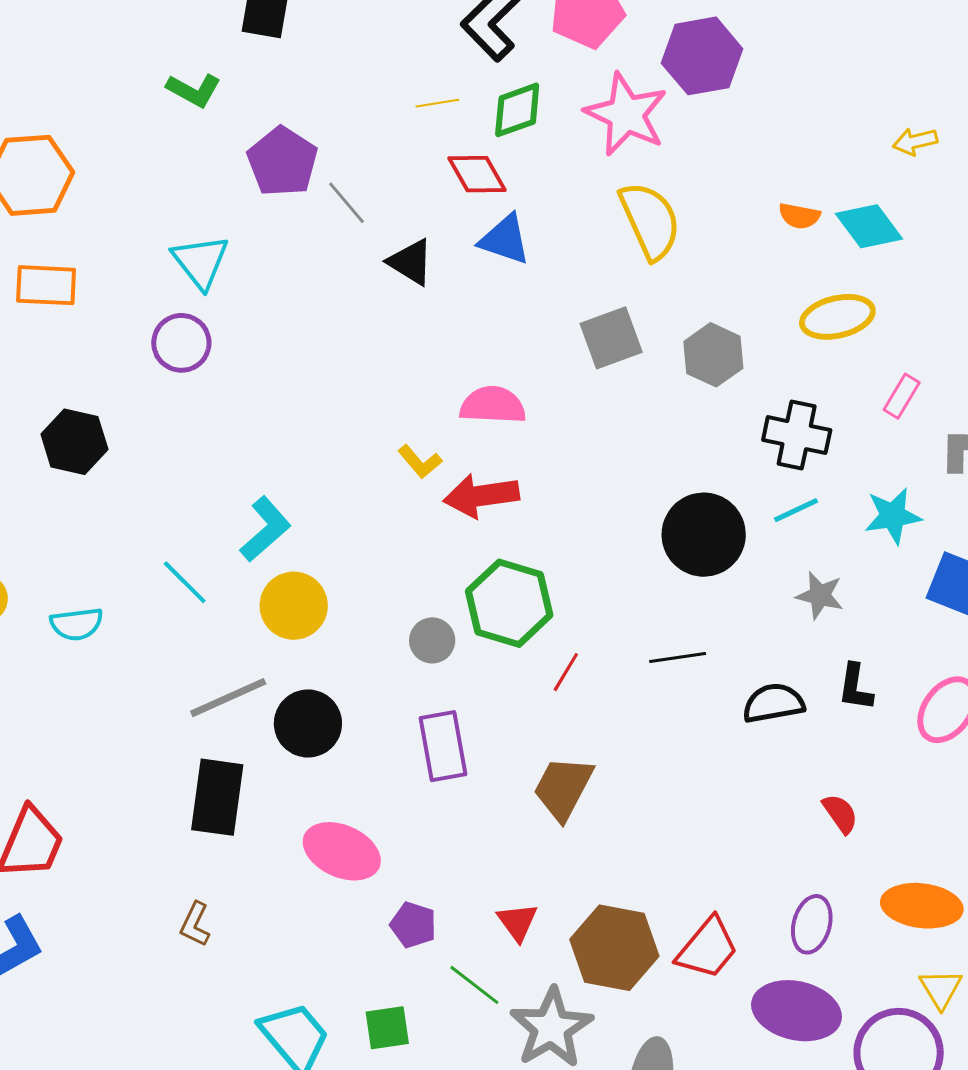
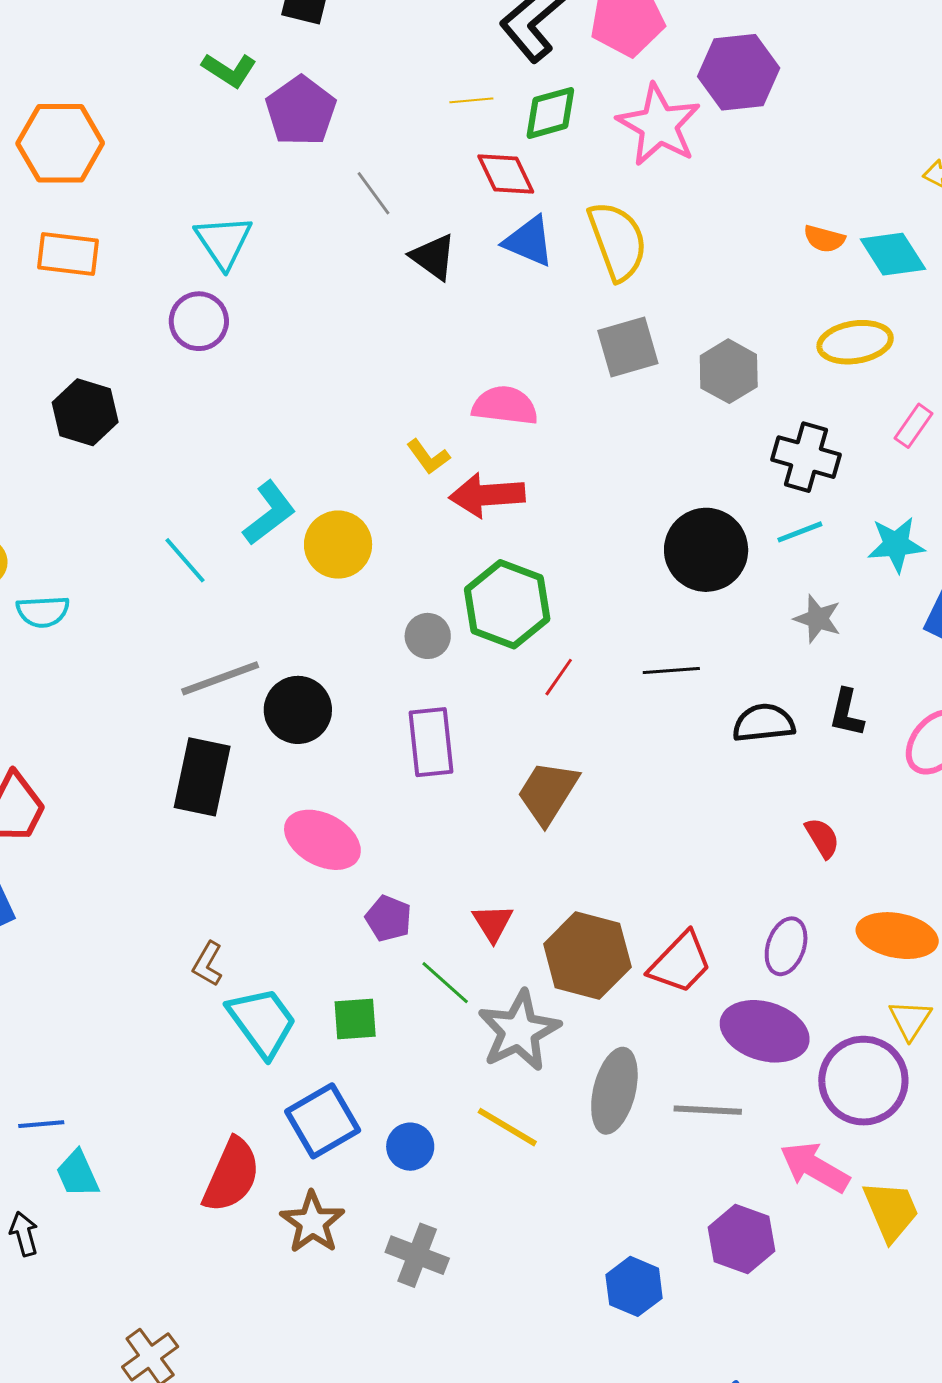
purple pentagon: (282, 162) -> (301, 111), moved
yellow semicircle: (650, 221) -> (618, 241), moved
yellow circle: (294, 606) -> (338, 545), moved
cyan semicircle: (77, 624) -> (43, 612), moved
brown L-shape: (195, 924) -> (208, 964), moved

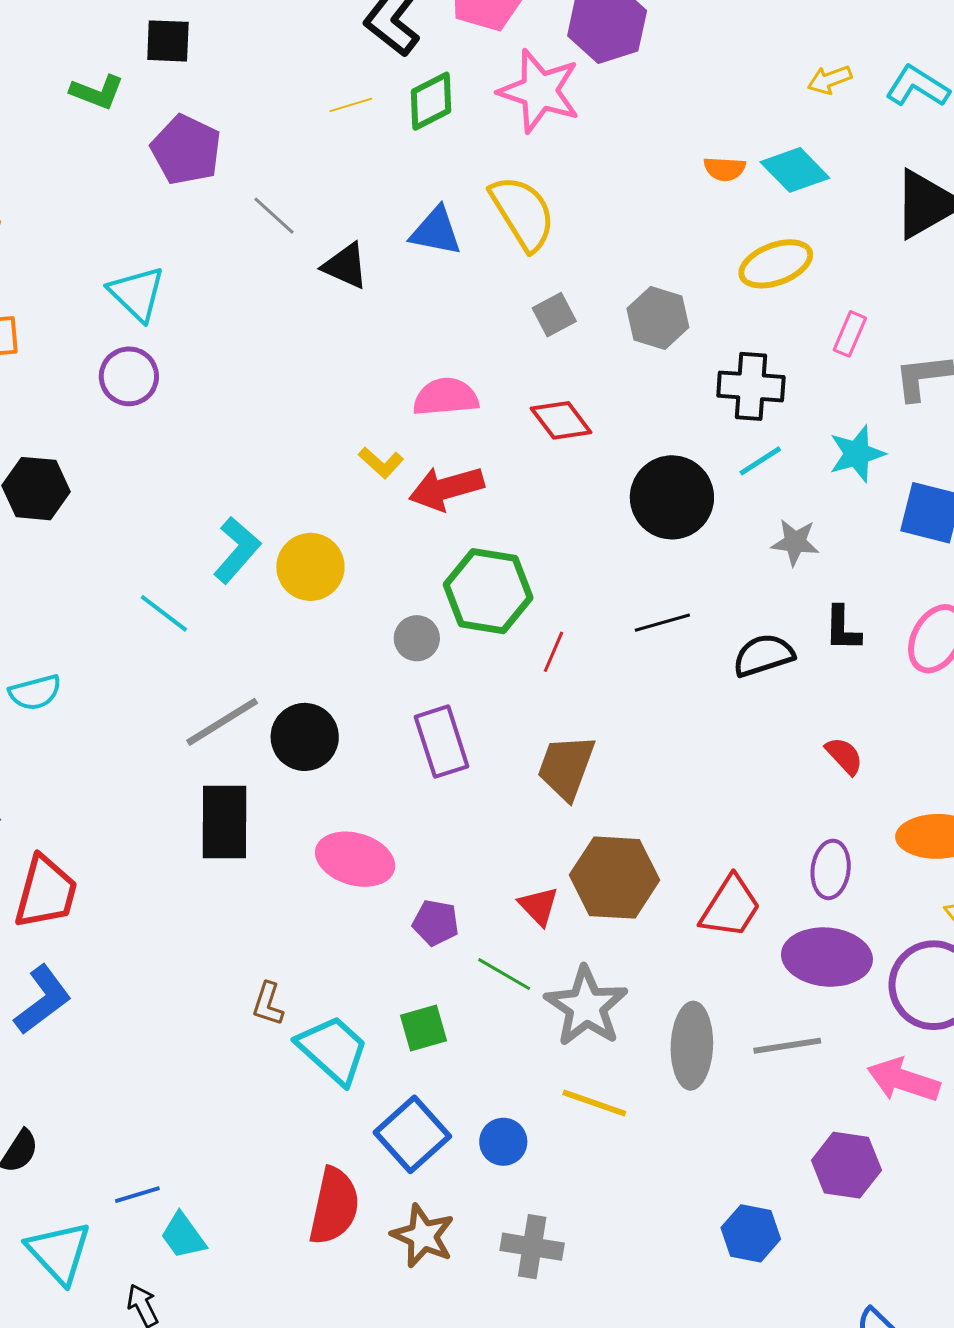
green L-shape: (229, 70) -> (97, 92), moved
red diamond: (506, 174) -> (561, 420), moved
gray square: (628, 347) -> (554, 315), size x0.7
brown hexagon: (587, 955) -> (615, 878), moved

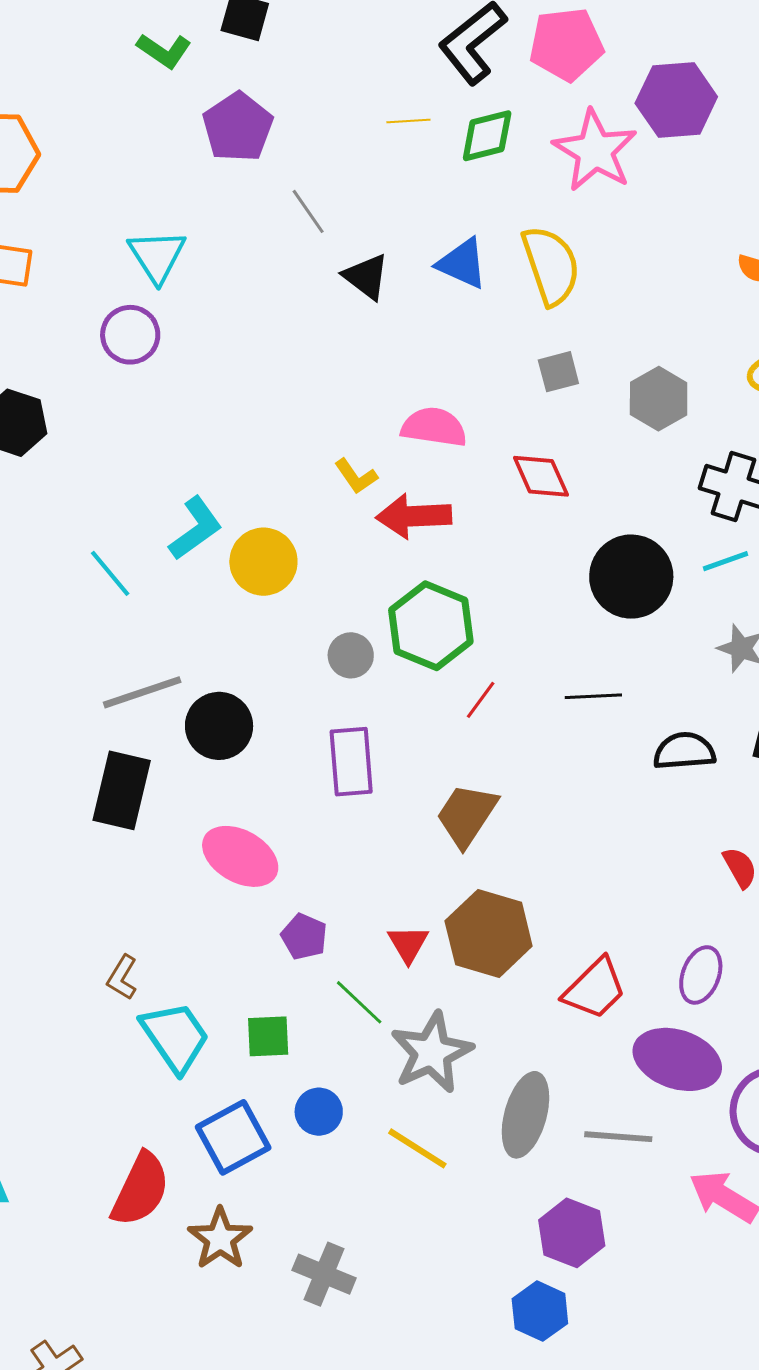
blue circle: (503, 1142) -> (319, 1112), moved
purple hexagon: (846, 1165) -> (572, 1233), moved

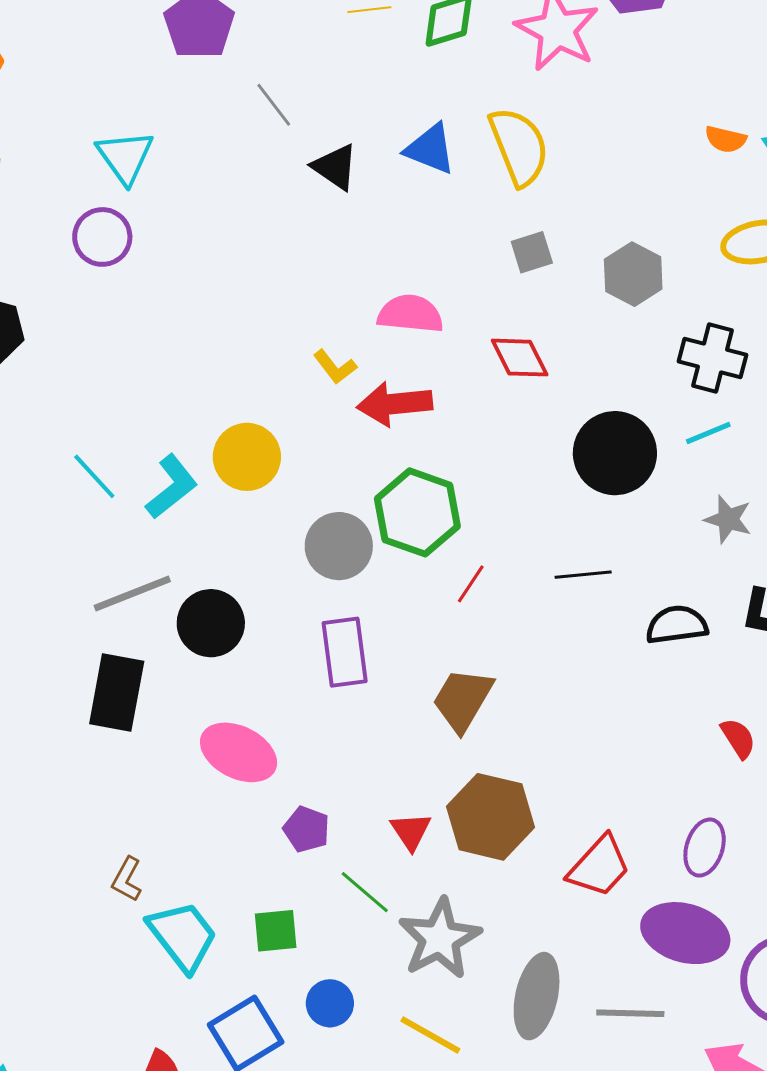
cyan L-shape: (196, 528) -> (172, 487), moved
gray circle: (351, 655) -> (339, 546), size x1.5

